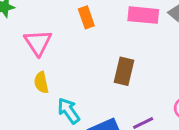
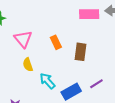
orange rectangle: (86, 17) -> (56, 42), moved

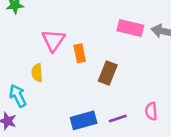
pink triangle: (23, 39) -> (53, 40), moved
cyan arrow: (47, 81) -> (18, 96), moved

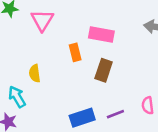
pink rectangle: (130, 28) -> (101, 34), moved
pink triangle: (53, 40) -> (42, 20), moved

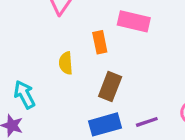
brown rectangle: (104, 70) -> (110, 86), moved
yellow semicircle: (35, 73) -> (66, 63), moved

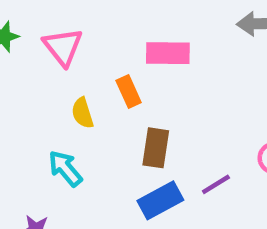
yellow semicircle: (66, 63) -> (83, 113), moved
cyan arrow: (24, 95) -> (65, 168), moved

